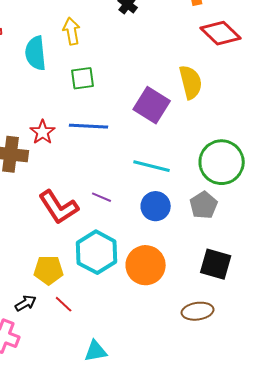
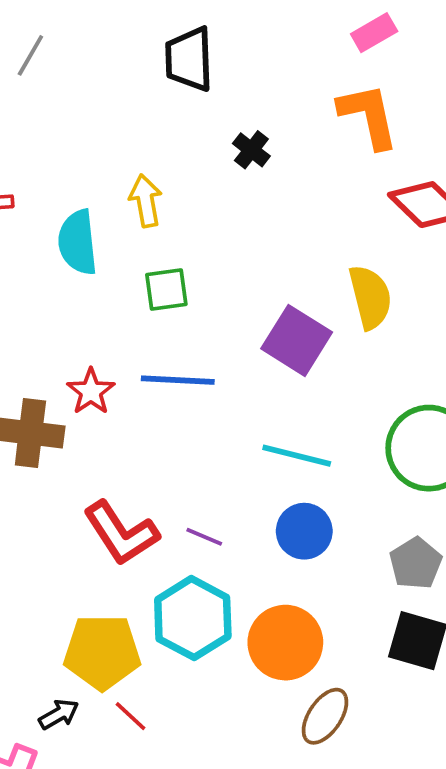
purple line: (102, 197) -> (204, 537), moved
gray pentagon: (204, 205) -> (416, 563), moved
yellow pentagon: (49, 270) -> (102, 652), size x1.4
brown ellipse: (198, 311) -> (325, 716), moved, turned -48

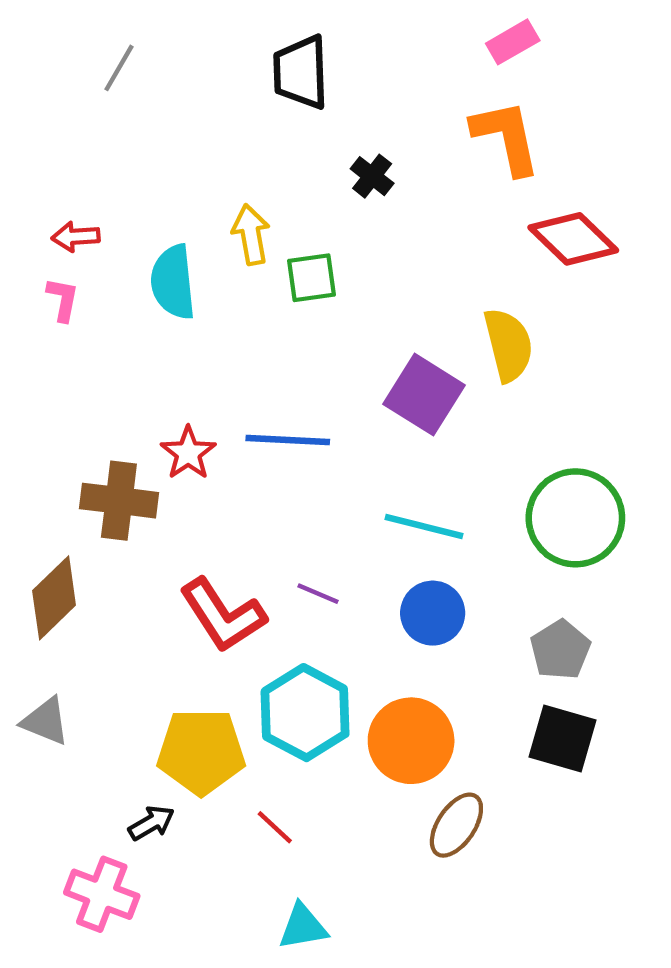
green square: (166, 290) -> (312, 278), moved
purple line: (204, 537) -> (318, 594), moved
red line: (131, 716) -> (275, 827), moved

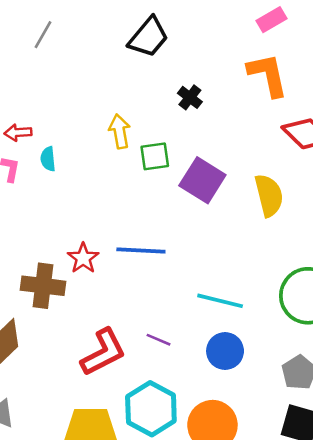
black trapezoid: (301, 72) -> (148, 37), turned -138
cyan semicircle: (173, 282) -> (48, 159), moved, size x0.6
purple square: (424, 395) -> (202, 180), moved
red L-shape: (223, 615) -> (103, 352), turned -84

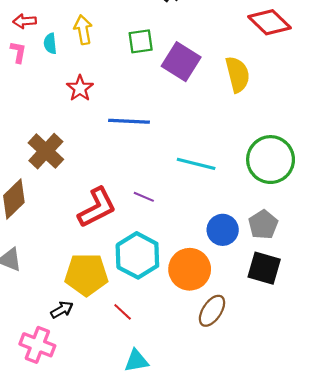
yellow arrow: (120, 131) -> (83, 30), moved
red star: (83, 258) -> (80, 88), moved
brown cross: (43, 286) -> (46, 151), turned 36
blue circle: (225, 351) -> (223, 230), moved

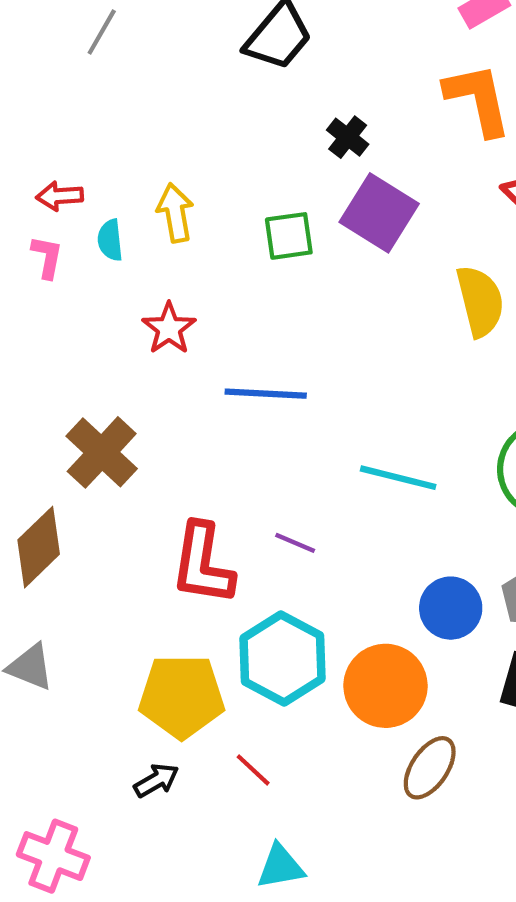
purple square: (181, 62) -> (379, 213), moved
red L-shape: (97, 207) -> (203, 564), turned 126
black arrow: (62, 310) -> (156, 780), moved
pink cross: (37, 345) -> (53, 856), moved

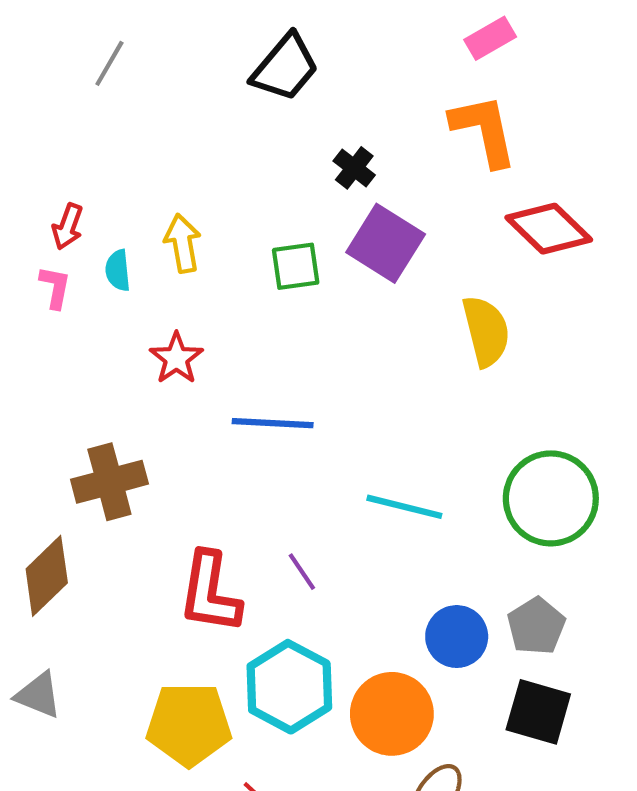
red arrow: (60, 196) -> (68, 227), turned -66
brown cross: (102, 452) -> (109, 482), turned 32
purple line: (295, 543) -> (302, 572), turned 33

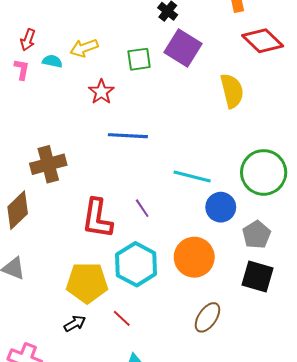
yellow arrow: (183, 243) -> (84, 48), turned -100
cyan semicircle: (118, 270) -> (52, 61), turned 108
red star: (176, 358) -> (101, 92), moved
blue circle: (457, 637) -> (221, 207), moved
orange circle: (392, 714) -> (194, 257), moved

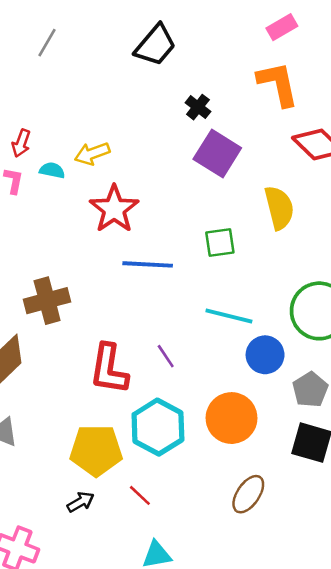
green square: (139, 59) -> (220, 243), moved
red star: (101, 92) -> (114, 209), size x1.5

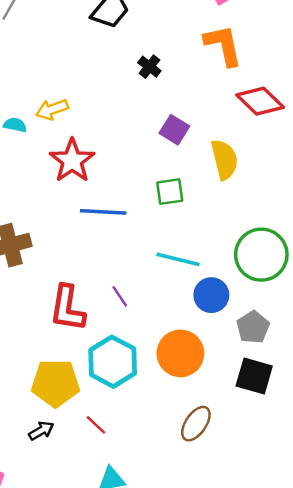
purple square: (217, 154) -> (174, 130), moved, size x0.7

